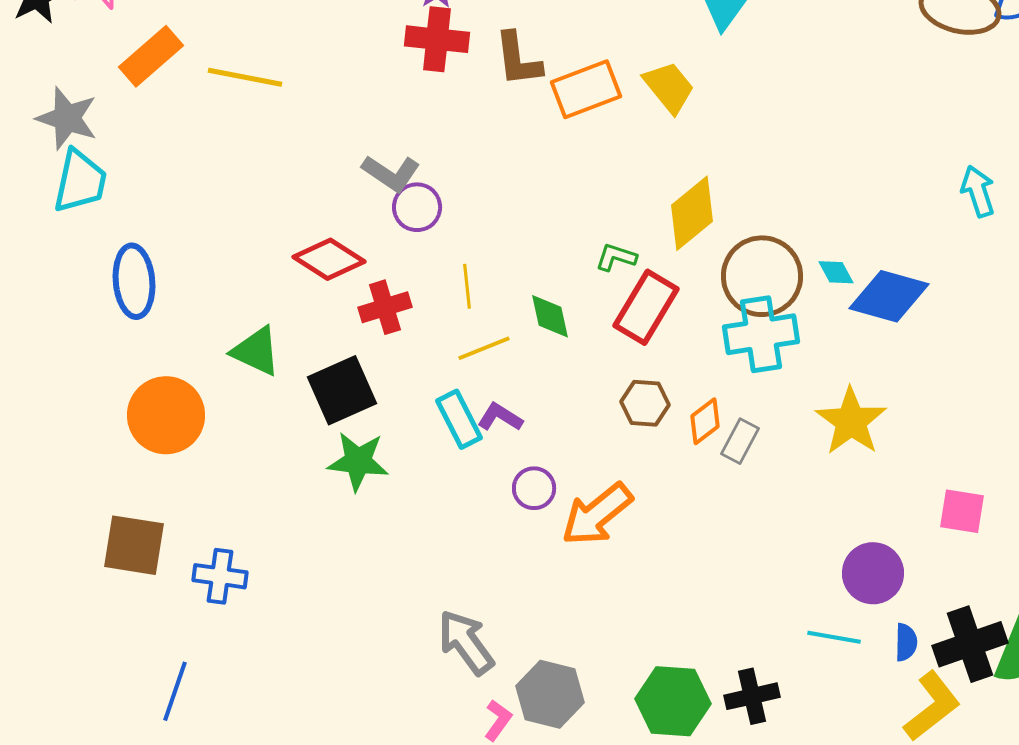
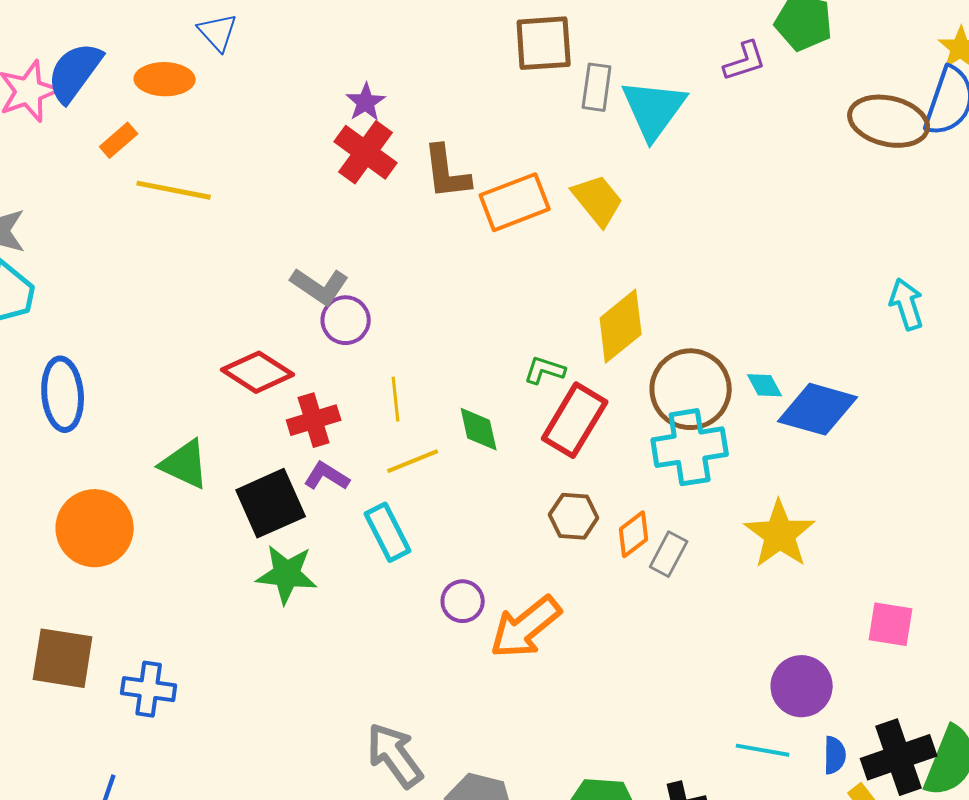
red cross: (437, 39) -> (366, 152), turned 30
orange rectangle: (151, 56) -> (119, 140), moved, size x0.6
purple L-shape: (500, 417) -> (327, 476), moved

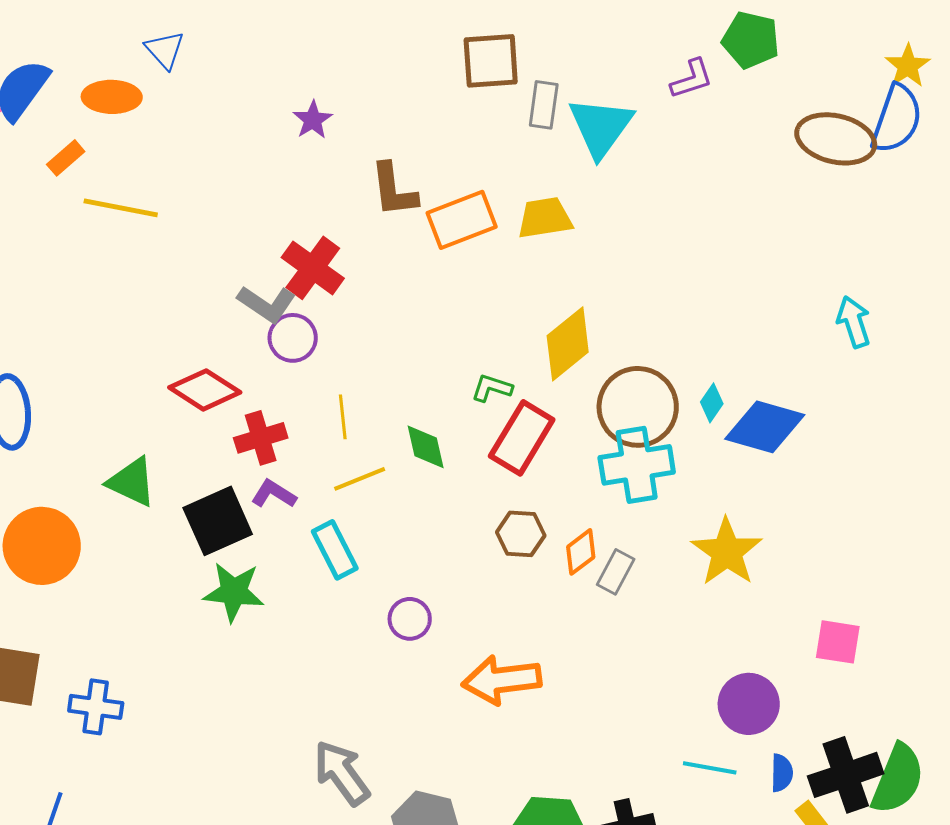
red cross: (366, 152) -> (313, 268), moved
yellow trapezoid: (598, 200) -> (545, 218), turned -60
cyan diamond: (765, 385) -> (712, 403), turned 63
orange arrow: (526, 627) -> (502, 680), moved, turned 32

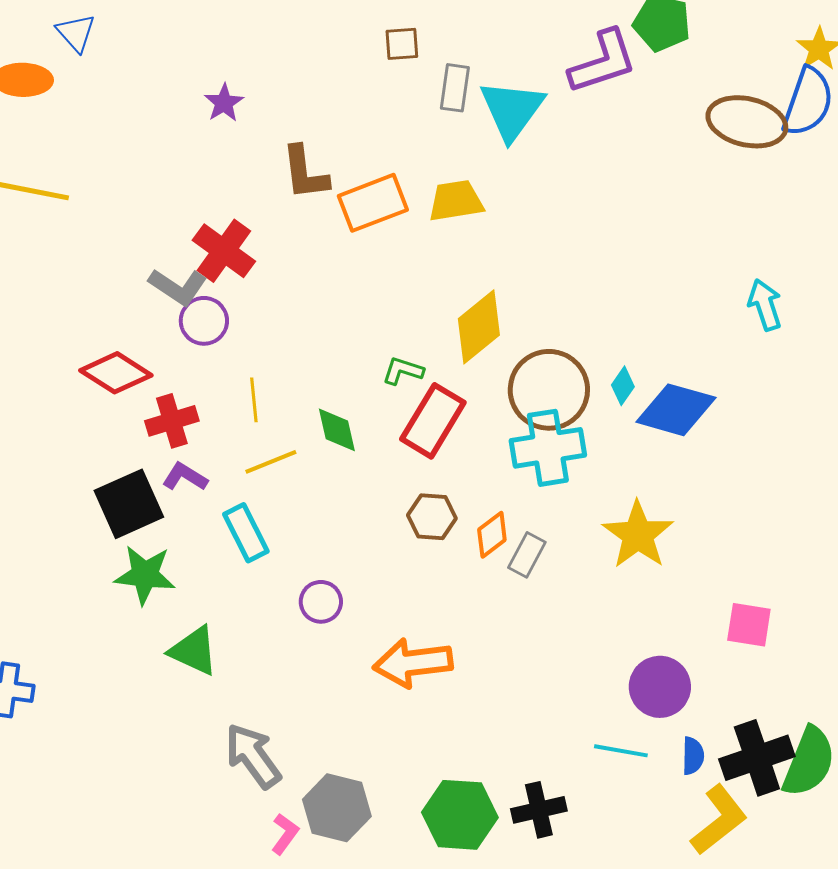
brown square: (491, 61) -> (402, 44), size x0.6
purple L-shape: (692, 79) -> (603, 62), size x1.6
green triangle: (132, 482) -> (194, 651), moved

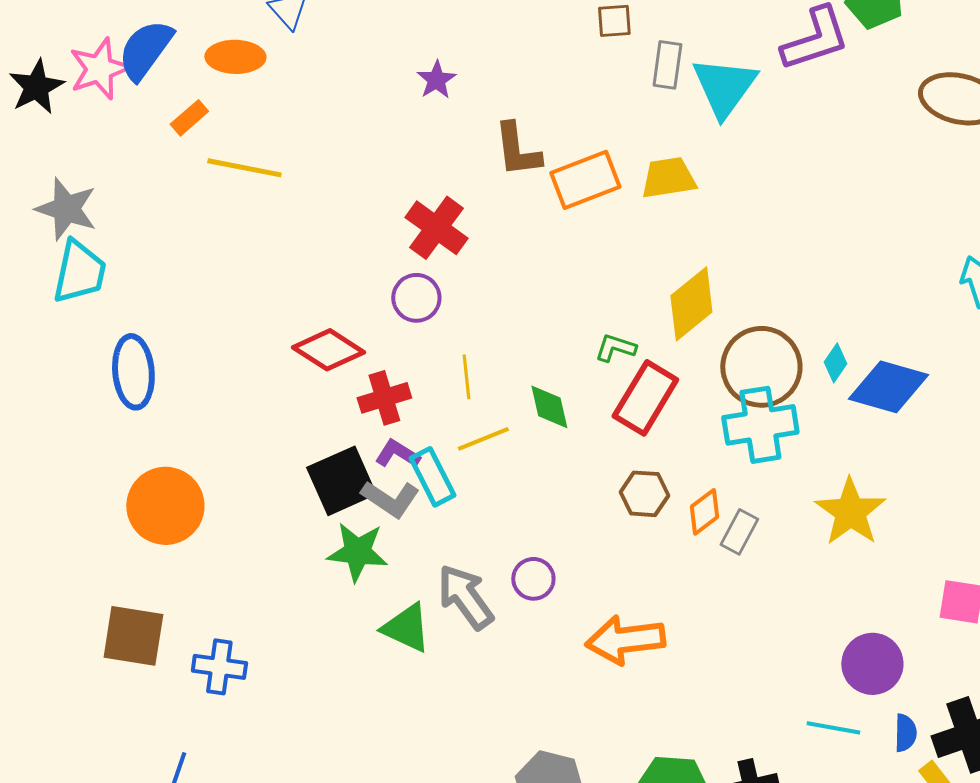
gray L-shape: (178, 287) -> (390, 499), moved
cyan rectangle: (246, 533) -> (432, 477), moved
gray arrow: (253, 756) -> (465, 597), moved

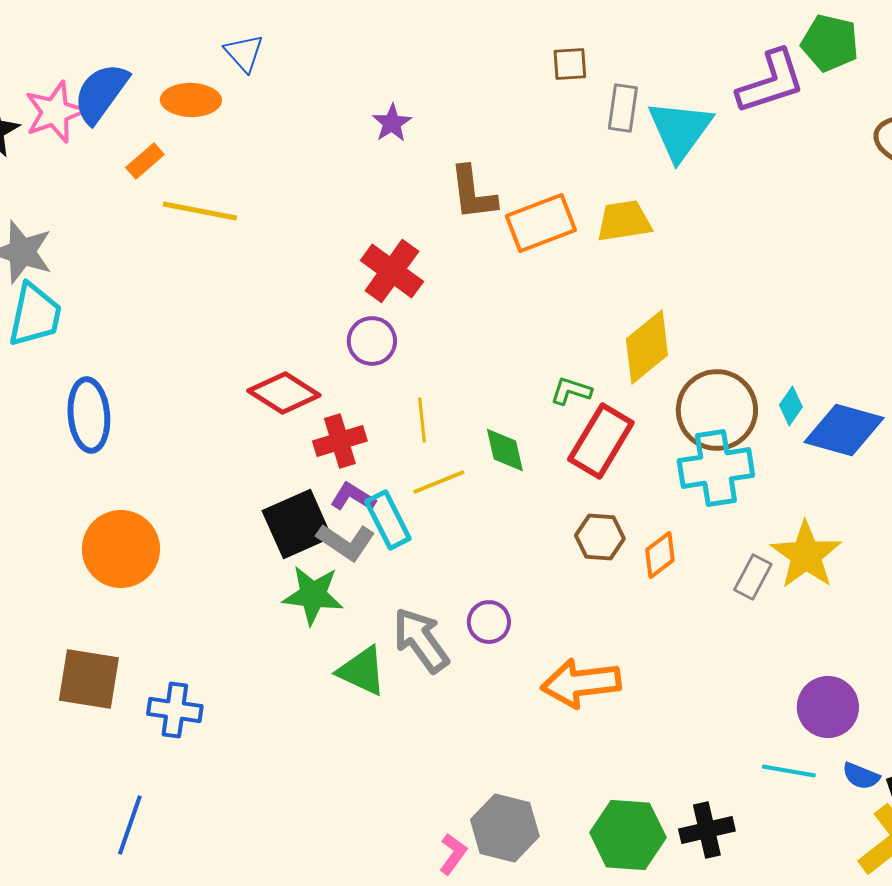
gray rectangle: (739, 532) -> (753, 577), moved
blue semicircle: (905, 733) -> (861, 776), turned 111

